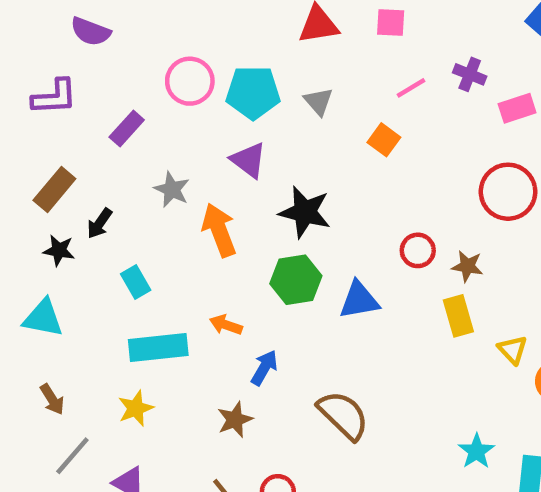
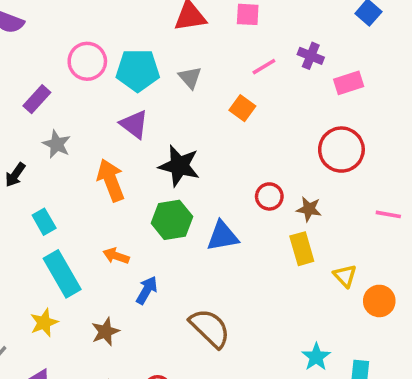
gray star: (172, 189) -> (57, 144), moved
cyan rectangle: (158, 347) -> (62, 274), turned 66
brown star: (235, 420) -> (105, 332), moved

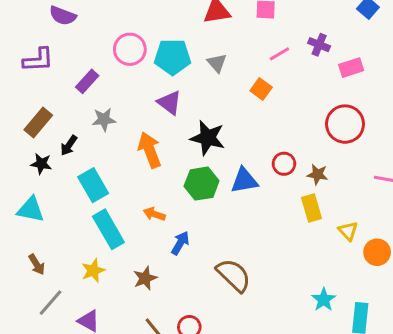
gray star: (57, 144) -> (104, 119), turned -30
cyan rectangle: (44, 222) -> (93, 185), size x1.5
blue triangle: (222, 236) -> (244, 181), moved

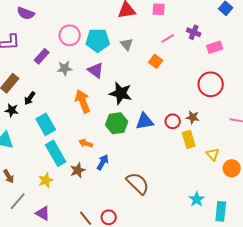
gray star: (104, 119) -> (65, 68), moved
red circle: (284, 164) -> (173, 121), moved
brown star: (145, 278) -> (78, 170), moved

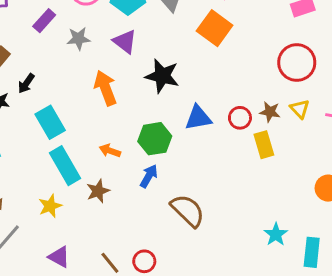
orange square: (156, 61) -> (215, 28), size x1.6
green hexagon: (117, 123) -> (155, 139), moved
yellow triangle: (213, 154) -> (300, 109), moved
blue arrow: (103, 162) -> (149, 176), moved
purple triangle: (43, 213) -> (59, 257), moved

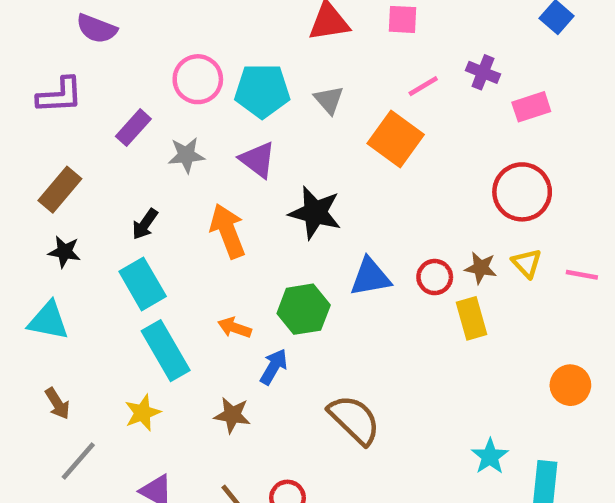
black arrow: (26, 83) -> (145, 224), moved
blue arrow: (149, 176) -> (274, 367), moved
brown star: (98, 191) -> (232, 415), moved, turned 30

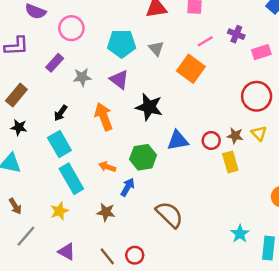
pink circle: (198, 79) -> (71, 28), moved

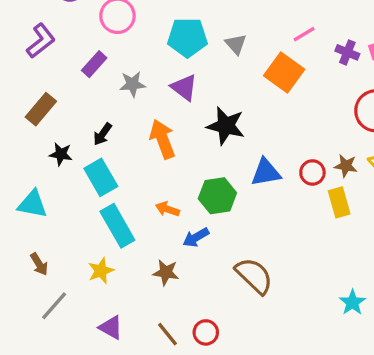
purple cross: (236, 34) -> (347, 52), moved
purple L-shape: (16, 46) -> (41, 41), turned -35
black star: (19, 127) -> (61, 154), moved
blue arrow: (128, 187) -> (196, 237), turned -150

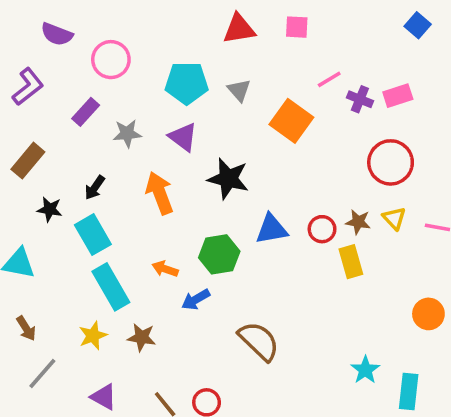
pink line: (304, 34) -> (329, 79), moved
brown star: (166, 272) -> (142, 337), moved

